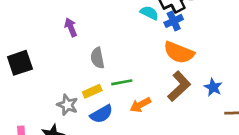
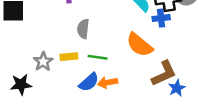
orange semicircle: (179, 52) -> (140, 45), moved
brown L-shape: (179, 86) -> (164, 74), moved
blue semicircle: (101, 114) -> (89, 82), moved, turned -30

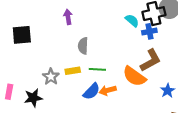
orange semicircle: (140, 45) -> (134, 76), moved
brown L-shape: (164, 74) -> (150, 60), moved

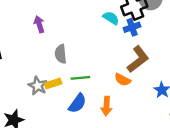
orange semicircle: (134, 76) -> (123, 80), size x0.6
gray star: (51, 77) -> (38, 86), moved
orange arrow: (108, 90) -> (106, 106), moved, turned -63

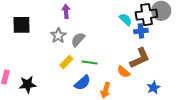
gray semicircle: (61, 54) -> (78, 40), turned 35
yellow rectangle: (53, 83) -> (66, 62), turned -40
gray star: (38, 86) -> (58, 36), moved

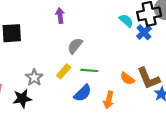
blue cross: (141, 31) -> (144, 32), turned -32
gray star: (58, 36) -> (34, 77), moved
brown L-shape: (140, 58) -> (148, 78), moved, turned 95

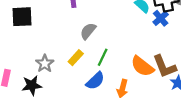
green line: (89, 70) -> (103, 57), turned -70
orange semicircle: (127, 79) -> (142, 66), size x1.5

